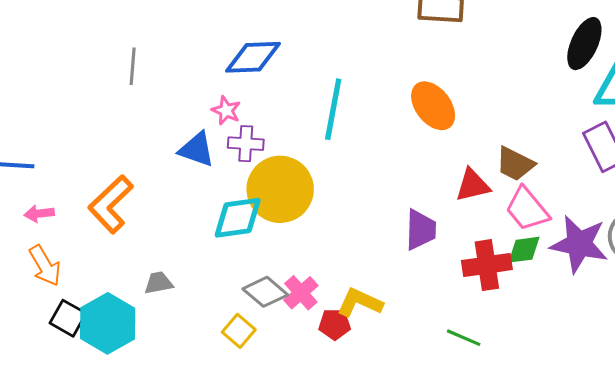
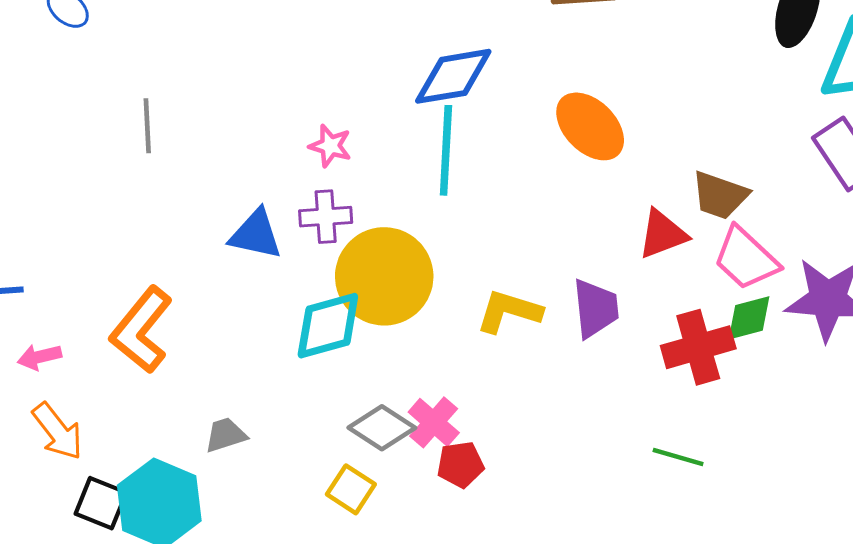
blue diamond: (253, 57) -> (453, 76), moved
pink star: (226, 111) -> (330, 146), moved
yellow L-shape: (360, 302) -> (509, 311), moved
red pentagon: (335, 324) -> (460, 464), moved

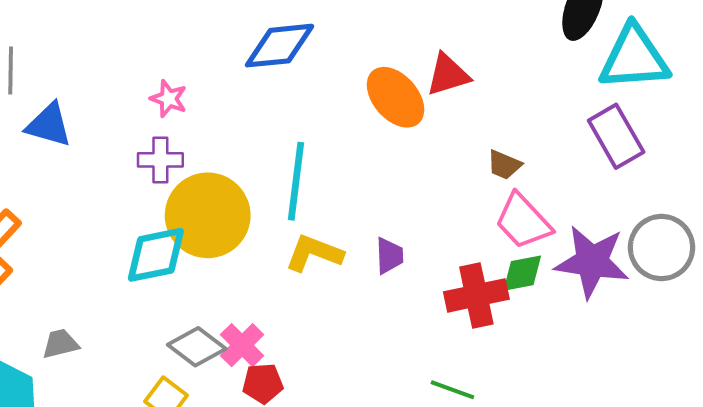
cyan line: (446, 150) -> (296, 181), moved
brown trapezoid: (720, 195) -> (504, 165), size x0.7
blue triangle: (256, 234) -> (49, 125), moved
red triangle: (663, 234) -> (448, 75), moved
purple trapezoid: (595, 308) -> (389, 256), size x0.7

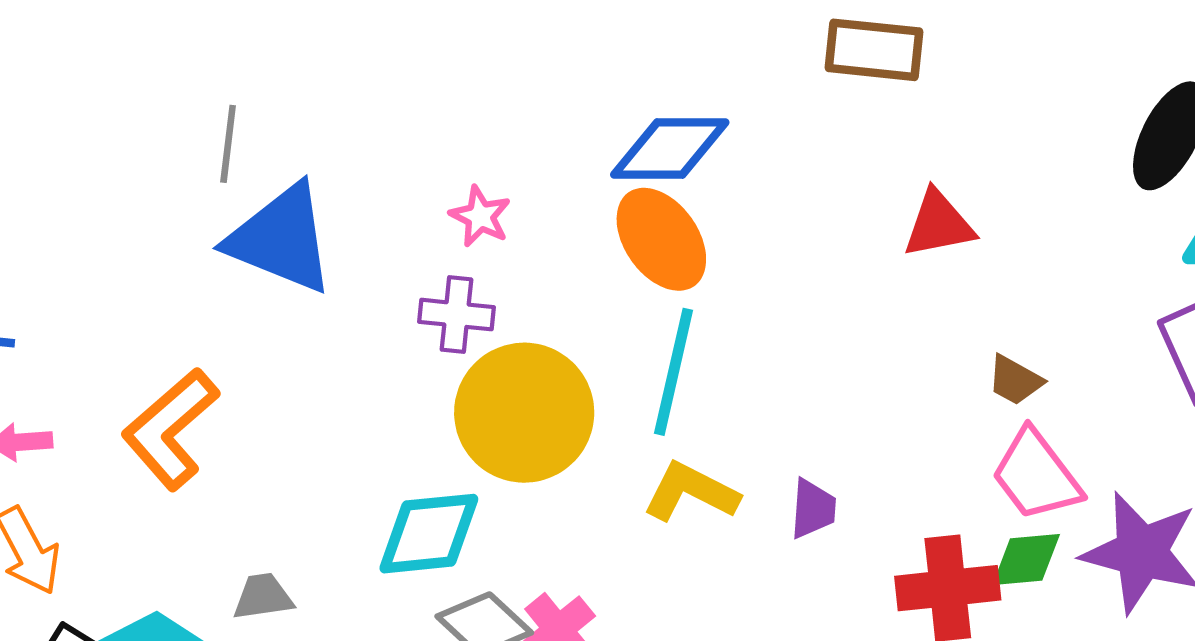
orange ellipse: (396, 97) -> (661, 239), moved
blue triangle: (49, 125) -> (281, 239), size x1.5
cyan diamond: (156, 255) -> (429, 534), moved

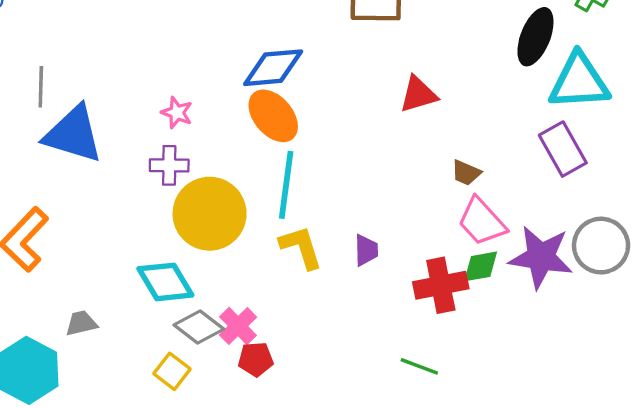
yellow L-shape: (691, 492) -> (301, 247), turned 51
cyan diamond: (429, 534) -> (165, 282), turned 70

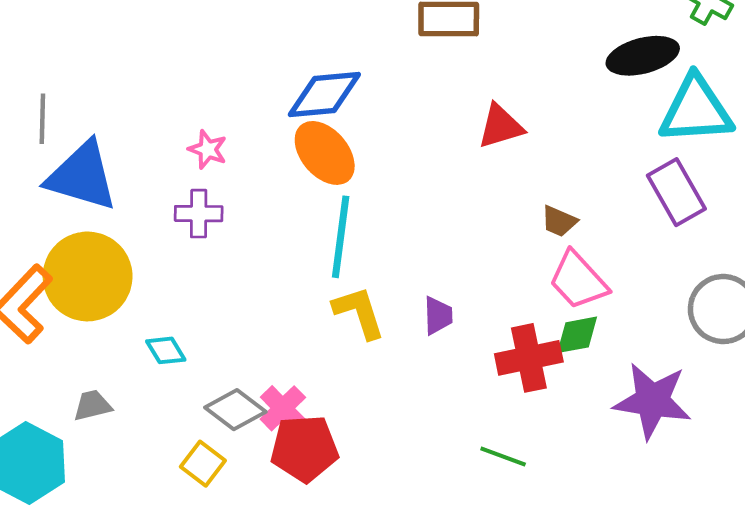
black ellipse: (535, 37) -> (643, 56), turned 54
yellow circle: (210, 214) -> (88, 276), moved
purple star: (541, 257) -> (652, 401), moved
cyan diamond: (165, 282) -> (166, 350), moved, size x0.6
red pentagon: (256, 359) -> (304, 448), size x1.6

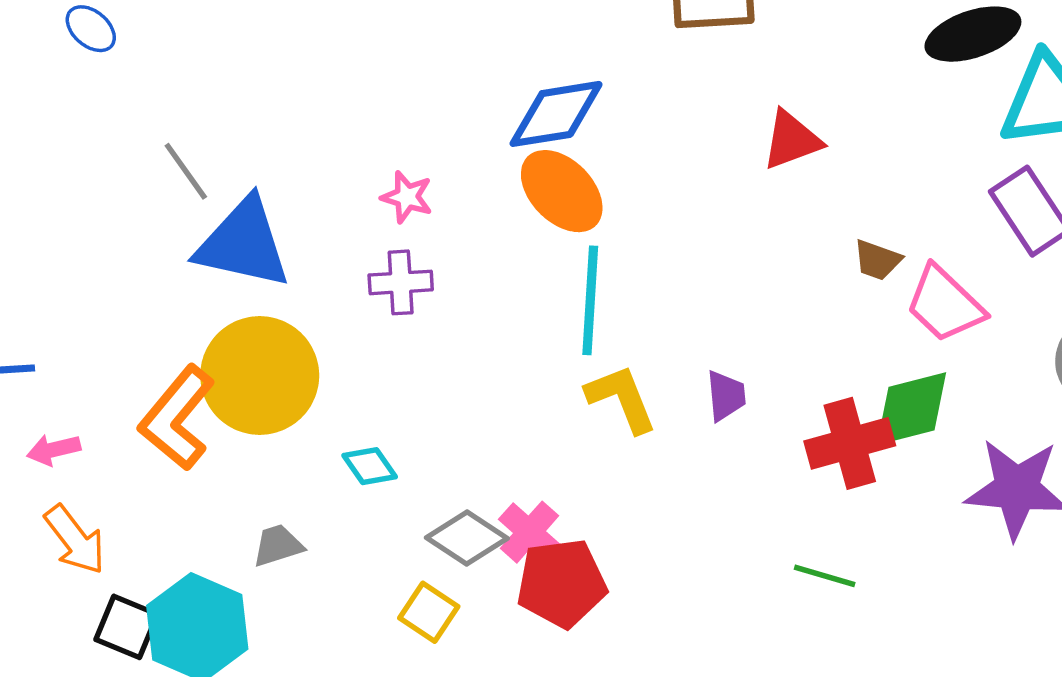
gray line: (42, 119) -> (186, 171), turned -33
pink trapezoid: (578, 280) -> (945, 304), moved
green diamond: (577, 335) -> (911, 409), size x1.4

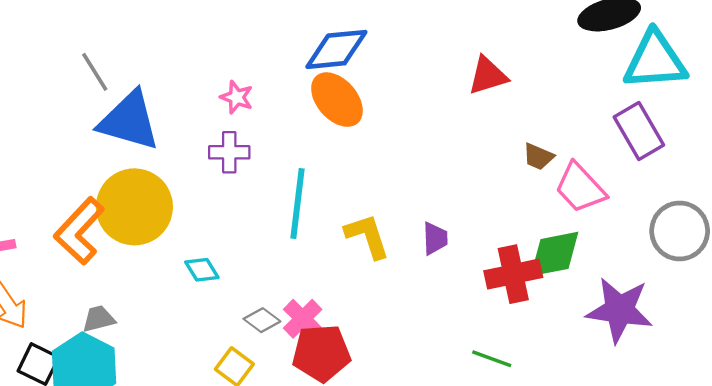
cyan line: (590, 300) -> (297, 204), moved
gray diamond: (467, 538) -> (262, 320), size x0.7
gray trapezoid: (278, 545) -> (99, 319), moved

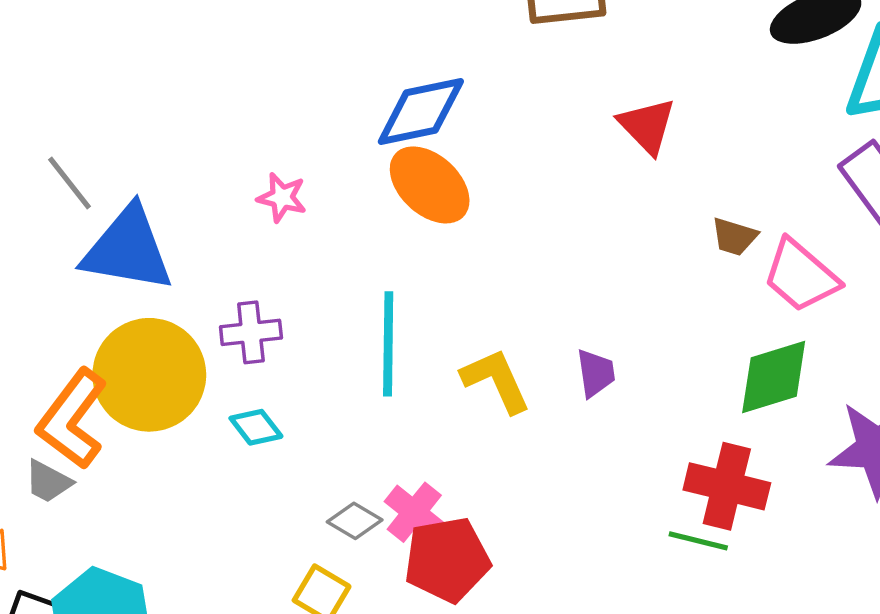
red triangle: (488, 76) -> (647, 126), turned -51
purple cross: (229, 152) -> (251, 332), moved
cyan diamond: (202, 270) -> (256, 427), moved
red cross: (513, 274) -> (727, 486), moved, turned 32
gray trapezoid: (99, 319) -> (48, 482), moved, turned -132

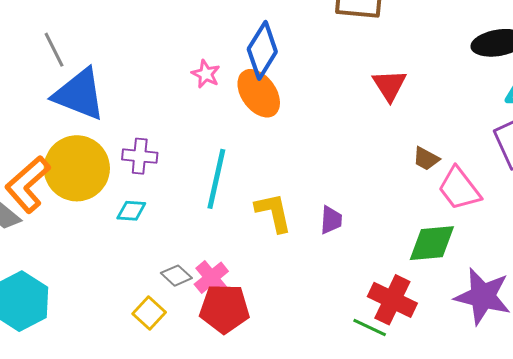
blue diamond: (421, 111) -> (262, 50), turned -58
pink star: (282, 198) -> (206, 74), moved
cyan diamond: (256, 427) -> (131, 211), turned -60

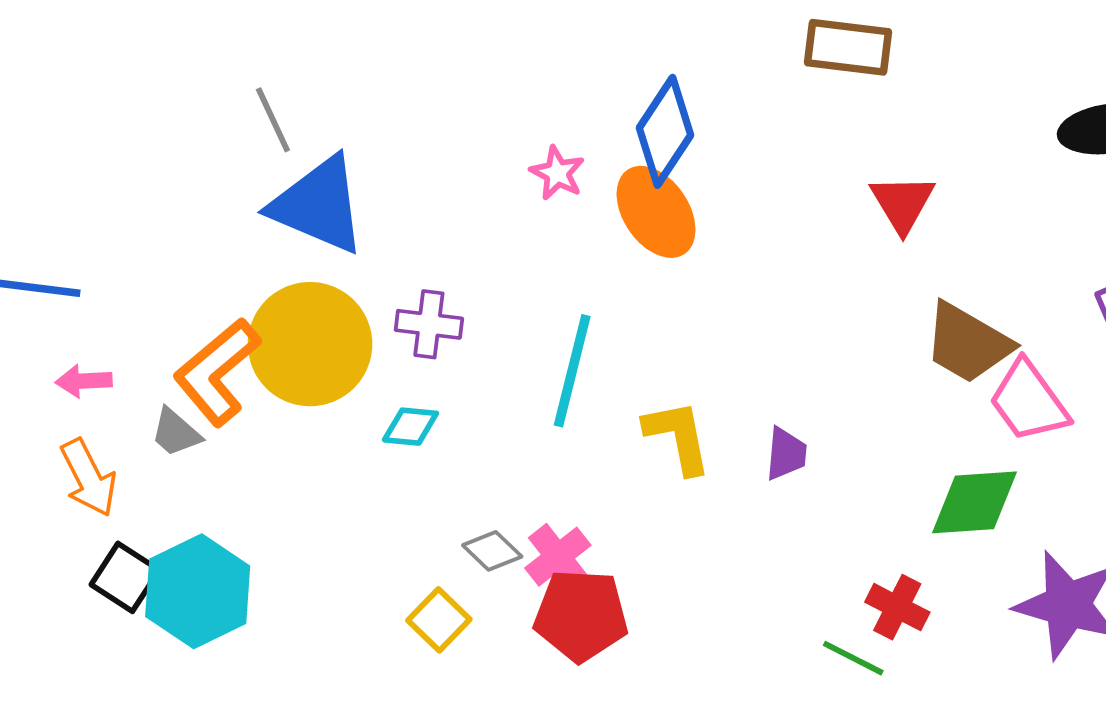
brown trapezoid: (426, 159) -> (968, 343), size x1.8
red cross: (392, 300) -> (897, 607), size x0.7

